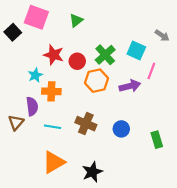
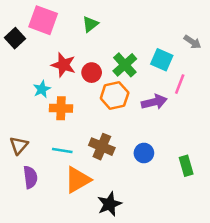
purple semicircle: (32, 106) -> (30, 177), moved
orange triangle: (54, 162) -> (78, 180), moved

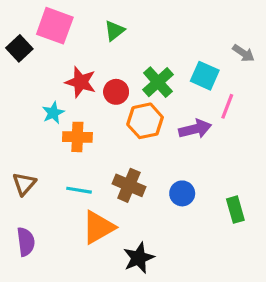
purple semicircle: (30, 177) -> (26, 242), moved

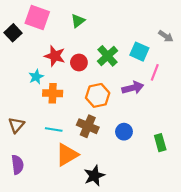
orange hexagon: (145, 121) -> (98, 95), moved

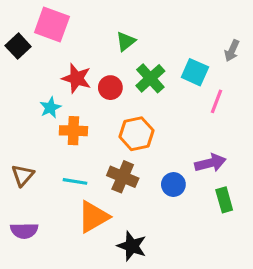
green triangle: (78, 21) -> (126, 41), moved
gray arrow: (166, 36) -> (232, 51), turned 80
purple arrow: (133, 88) -> (210, 163), moved
purple semicircle: (17, 165) -> (24, 231), turned 96
black star: (94, 176) -> (132, 246), turned -30

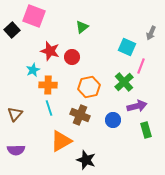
green cross: (150, 78) -> (124, 82), moved
cyan line: (75, 181) -> (49, 108), moved, turned 63

